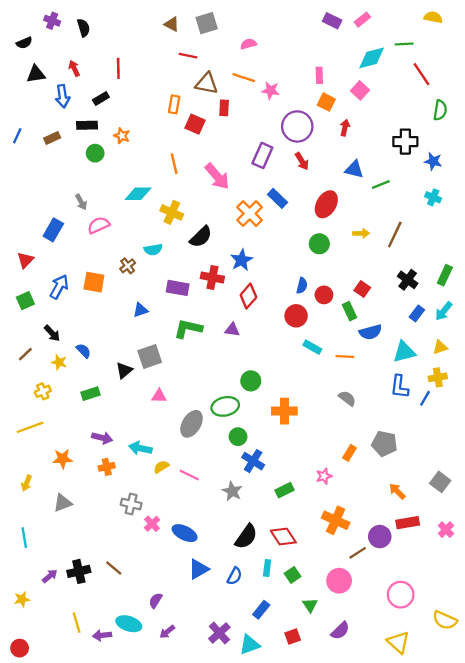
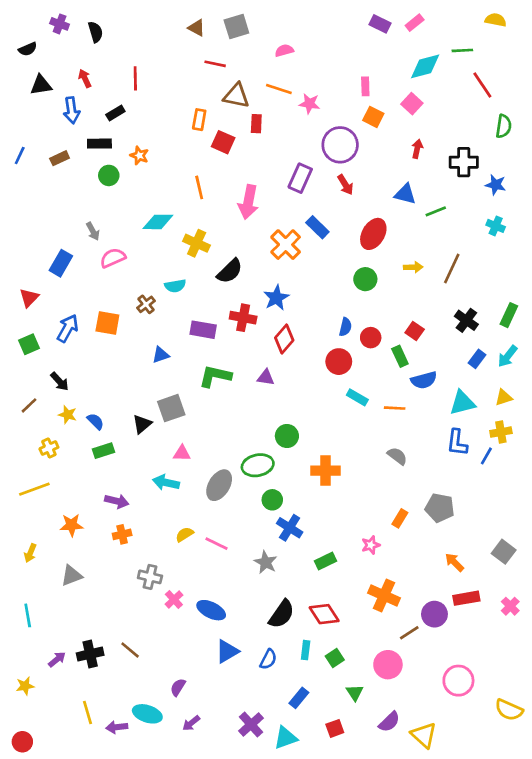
red arrow: (345, 128) -> (417, 149), moved
pink arrow: (217, 176) -> (248, 202), turned 52
blue semicircle: (83, 351) -> (95, 421), moved
cyan arrow: (140, 448) -> (166, 483), moved
yellow triangle: (398, 642) -> (424, 735), moved

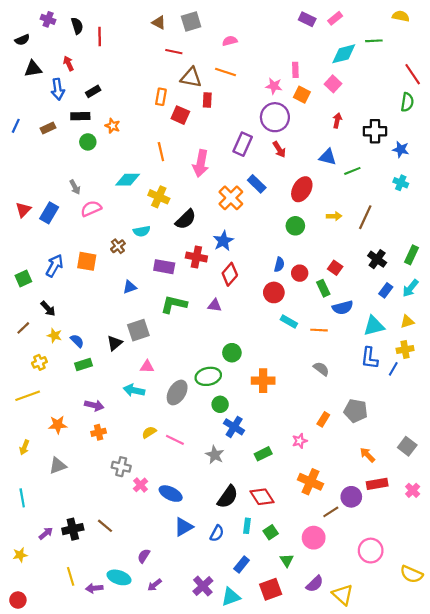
red line: (135, 78) -> (100, 37), moved
red line: (482, 85) -> (413, 74), moved
pink star: (310, 104) -> (274, 86), moved
red triangle: (29, 298) -> (23, 210), moved
red square: (335, 728) -> (271, 589), size x1.5

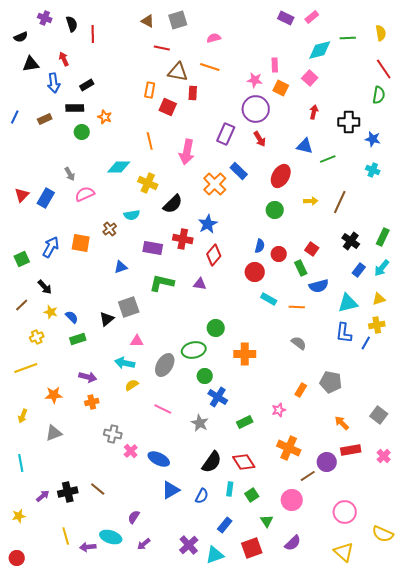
yellow semicircle: (401, 16) -> (381, 33), moved, turned 70
yellow semicircle: (149, 432) -> (132, 385), moved
yellow triangle: (343, 595) -> (344, 552), moved

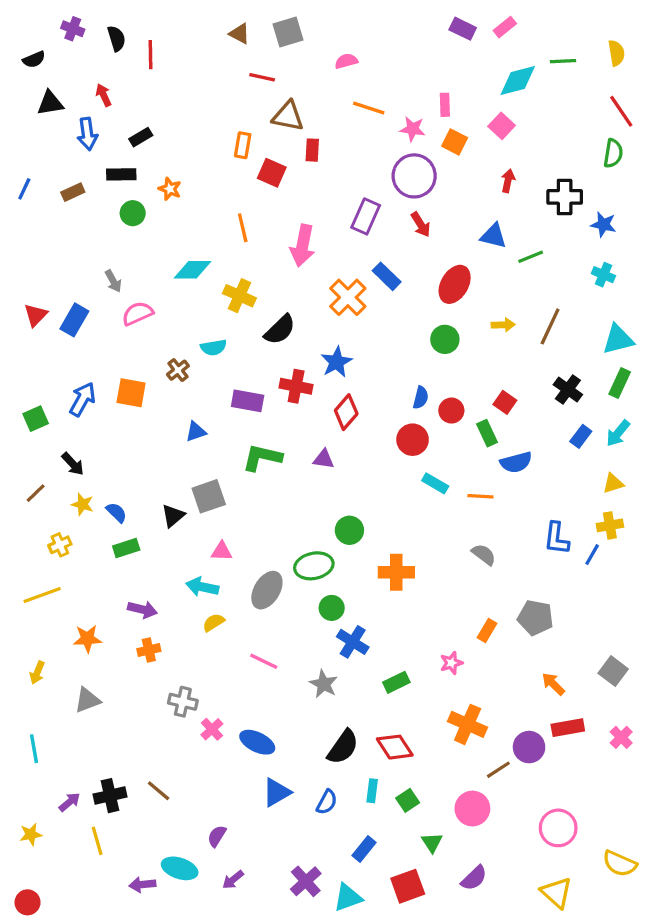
orange line: (210, 67) -> (369, 108), moved
cyan triangle: (348, 303) -> (618, 339), moved
yellow line: (66, 536) -> (97, 841), moved

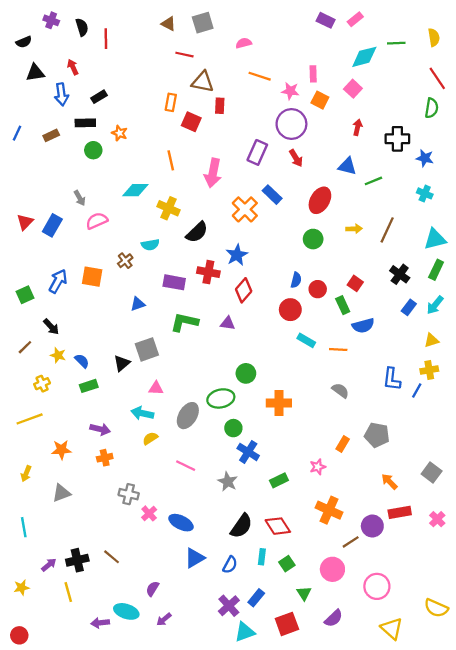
pink circle: (558, 828) -> (377, 586), moved
purple cross: (306, 881) -> (229, 606), moved

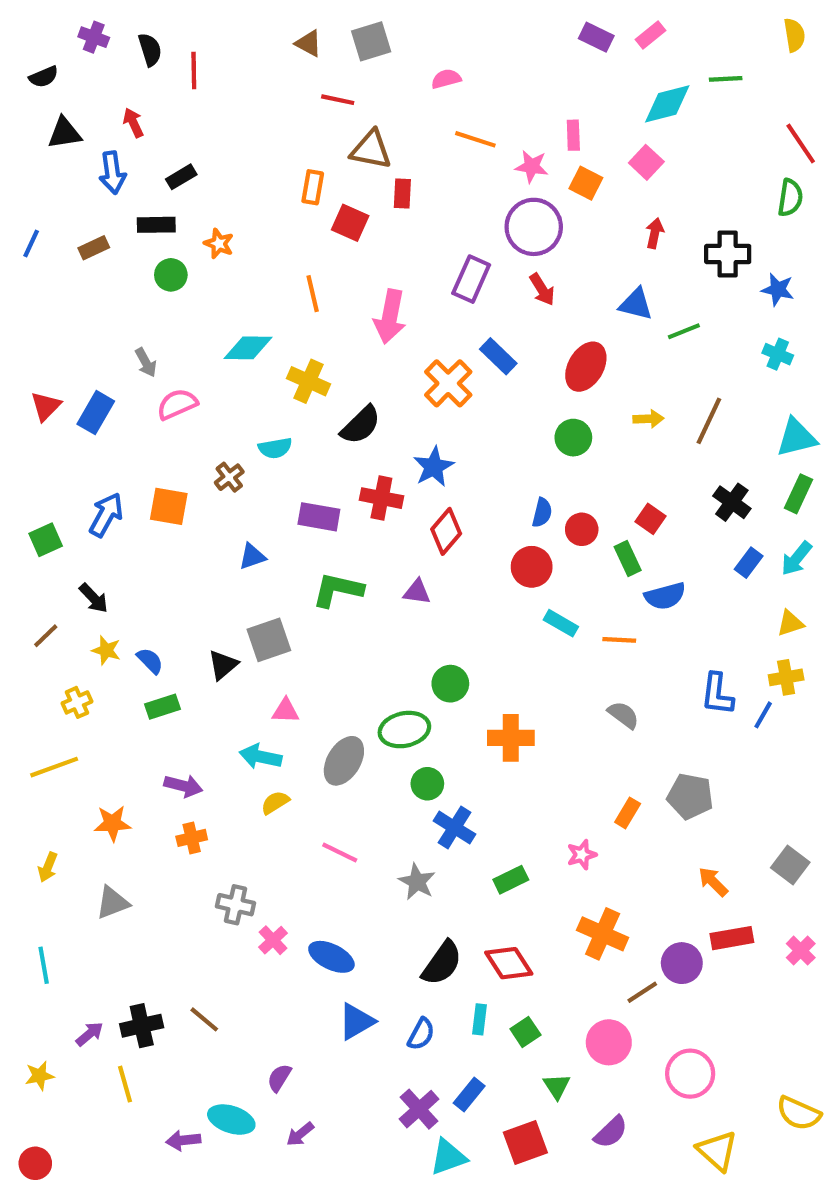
yellow semicircle: (434, 37) -> (794, 35), moved

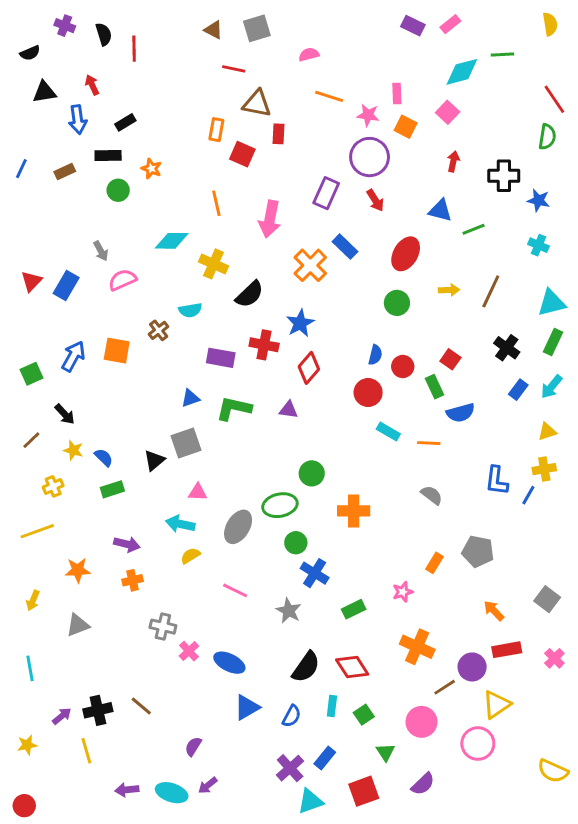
blue triangle: (252, 556) -> (190, 398), moved
cyan ellipse: (231, 1120) -> (172, 793), moved
yellow triangle: (717, 1151) -> (497, 705), moved, turned 44

